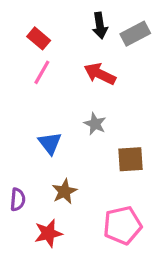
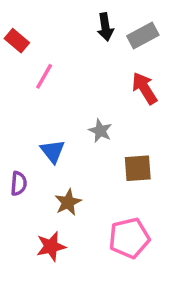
red rectangle: (39, 38) -> (17, 41), moved
red arrow: (100, 74) -> (145, 88), moved, turned 32
purple semicircle: (18, 200) -> (19, 184), moved

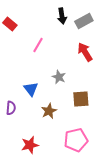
pink line: (44, 76) -> (38, 45), moved
brown star: (68, 202) -> (49, 111), moved

